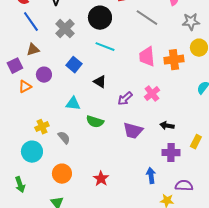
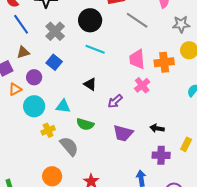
blue square: (74, 65) -> (54, 62), moved
pink cross: (152, 94) -> (142, 85), moved
yellow cross: (42, 127) -> (48, 130), moved
gray semicircle: (64, 138) -> (69, 146), moved, size x1.5
cyan circle: (32, 152) -> (34, 106), moved

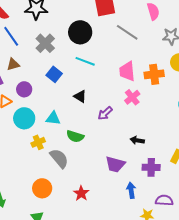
blue square: (54, 62) -> (54, 74), moved
black arrow: (157, 128) -> (137, 140), moved
purple trapezoid: (123, 133) -> (115, 164), moved

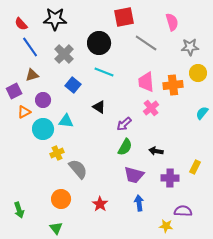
cyan triangle: (53, 118) -> (66, 121), moved
green semicircle: (75, 136) -> (125, 147), moved, turned -78
blue arrow: (131, 190) -> (139, 203), moved

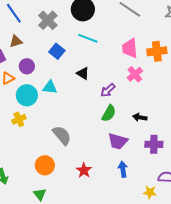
yellow cross: (57, 153) -> (19, 119), moved

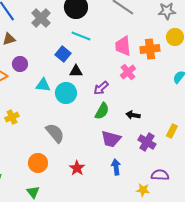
blue square: (57, 51) -> (63, 54), moved
black triangle: (83, 73) -> (76, 71), turned -32
cyan circle: (27, 95) -> (66, 93), moved
purple cross: (154, 144) -> (147, 142), turned 30

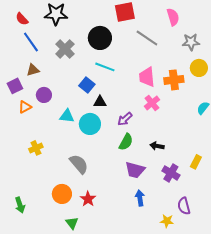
red star: (77, 168) -> (88, 199), moved
purple semicircle: (160, 175) -> (184, 206), turned -108
green triangle: (33, 192) -> (72, 223), moved

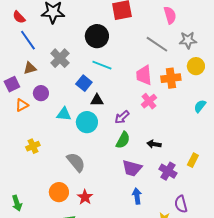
gray line: (147, 38) -> (157, 44), moved
gray cross: (65, 49) -> (60, 58), moved

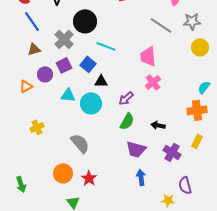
black circle: (97, 36) -> (85, 21), moved
orange cross: (171, 78) -> (197, 110), moved
purple square: (12, 84) -> (64, 65), moved

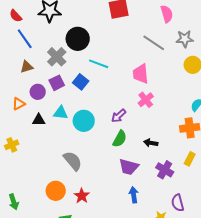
black triangle: (101, 81) -> (39, 120), moved
yellow cross: (37, 127) -> (12, 145), moved

